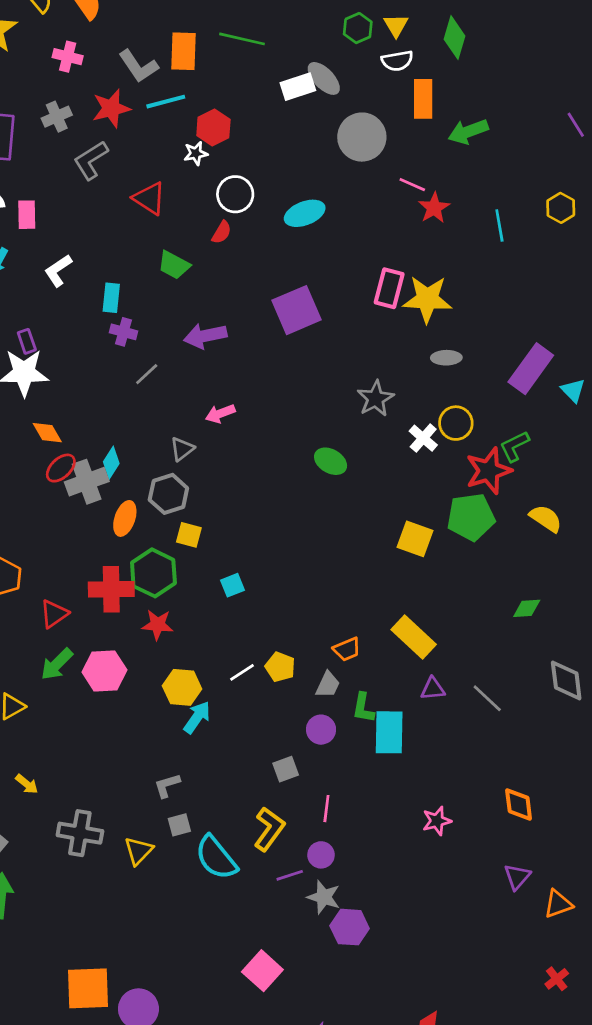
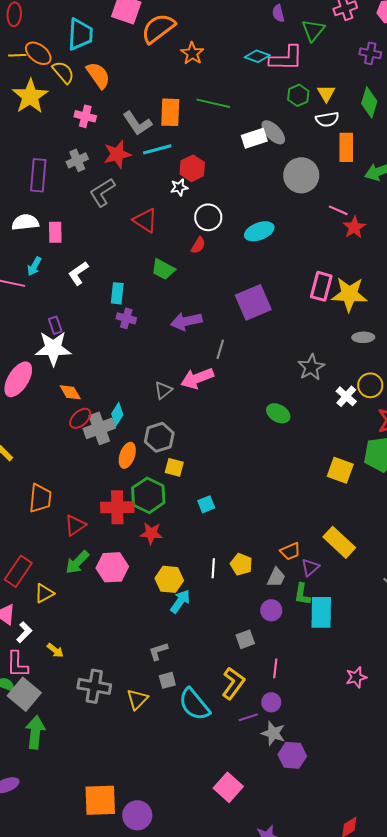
gray line: (147, 374) -> (220, 349), moved, turned -30
pink arrow: (220, 414) -> (197, 378), size x1.5
gray triangle: (182, 449) -> (163, 390), moved
white line: (242, 672) -> (213, 568), turned -54
purple triangle: (433, 689) -> (310, 567), moved, turned -36

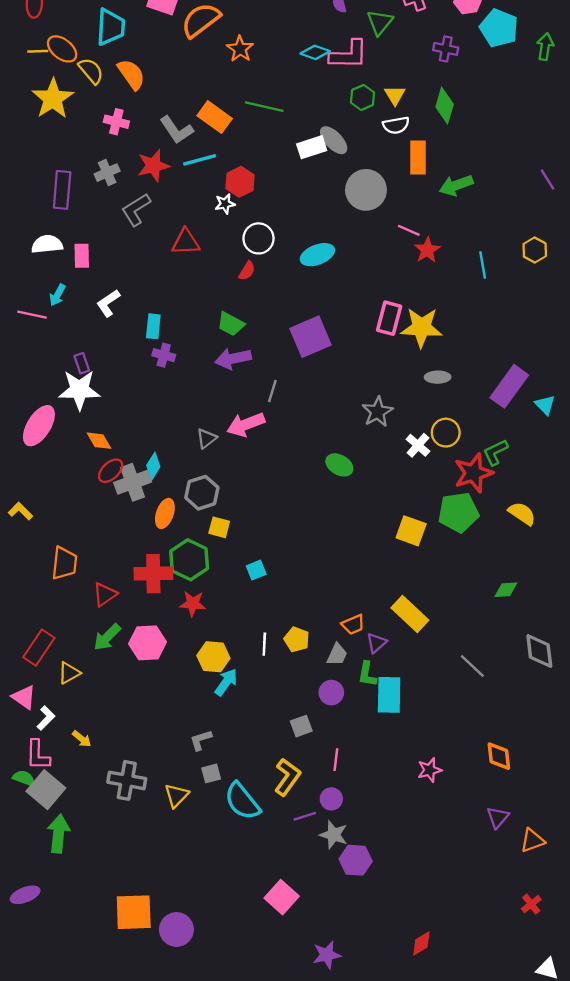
orange rectangle: (170, 112) -> (215, 117), turned -56
red triangle: (145, 220) -> (186, 242), turned -36
green trapezoid: (163, 269) -> (231, 324), moved

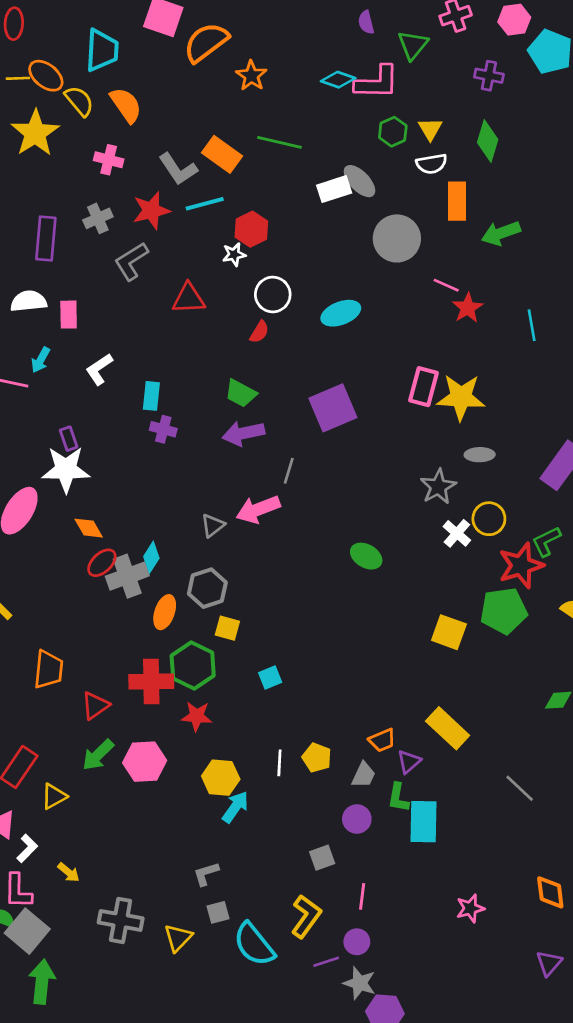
gray star: (378, 412) -> (438, 487), moved

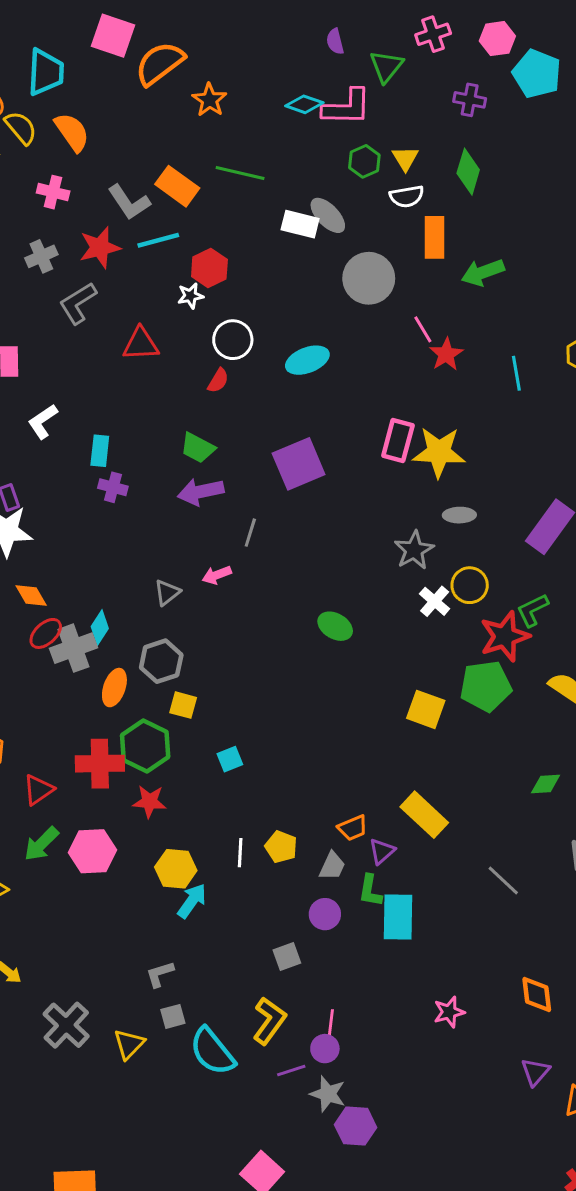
white rectangle: (334, 189) -> (300, 224), turned 32
pink line: (446, 285) -> (423, 329), turned 35
pink arrow: (258, 509) -> (217, 575), size x0.6
pink line: (362, 896) -> (331, 1024), moved
gray cross: (121, 920) -> (66, 1025), turned 33

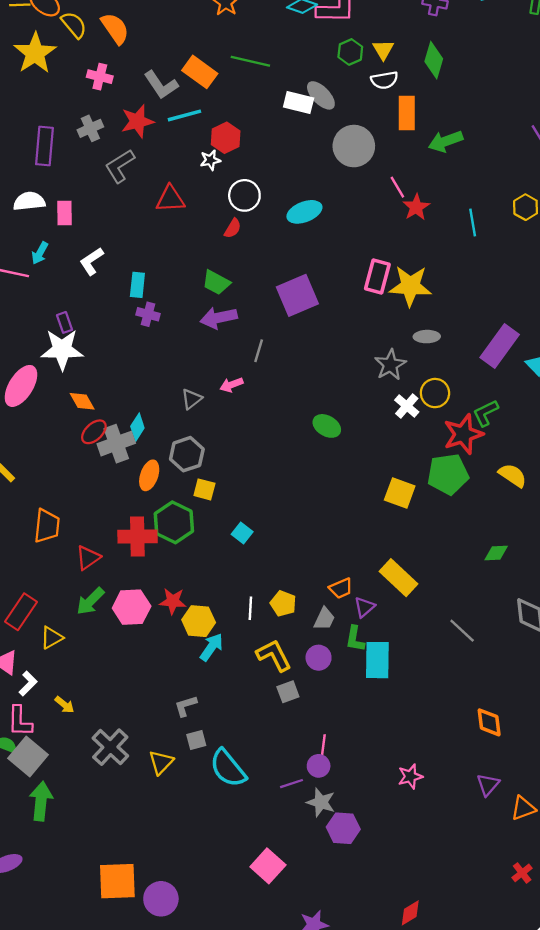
cyan square: (230, 759) -> (242, 533), turned -30
red star: (149, 802) -> (173, 601), moved
pink star: (449, 1012) -> (410, 776), moved
yellow L-shape: (269, 1021) -> (274, 655), moved, turned -63

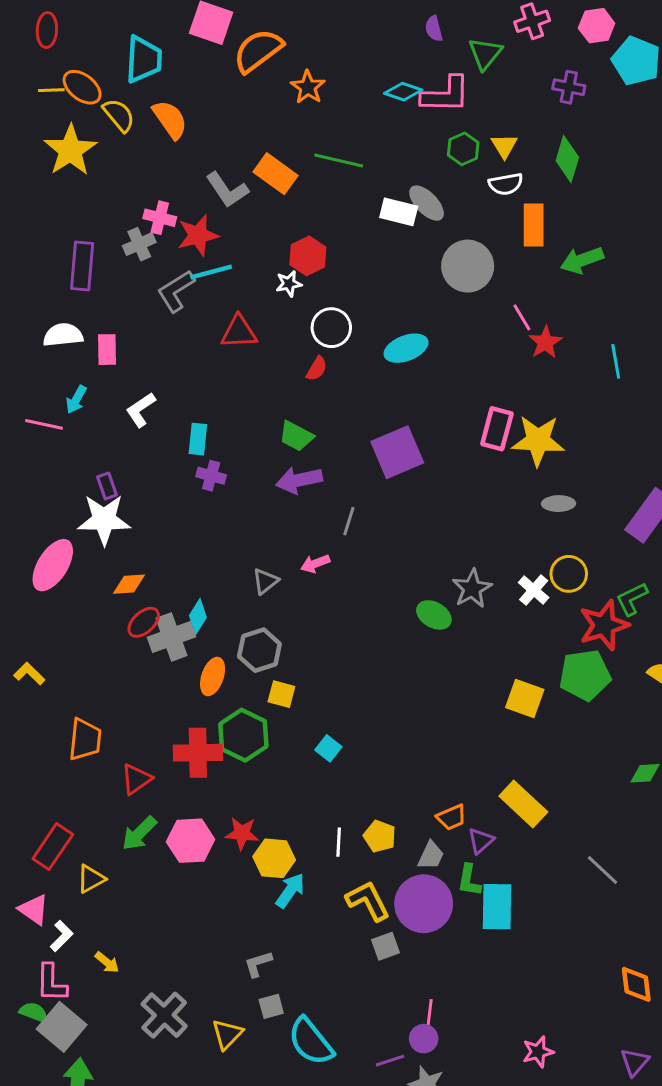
pink cross: (100, 77) -> (160, 218), moved
cyan line: (184, 115) -> (211, 272), moved
gray star: (390, 365) -> (472, 589), moved
orange diamond: (82, 401) -> (129, 584), turned -64
purple circle: (319, 658) -> (424, 904), size x1.8

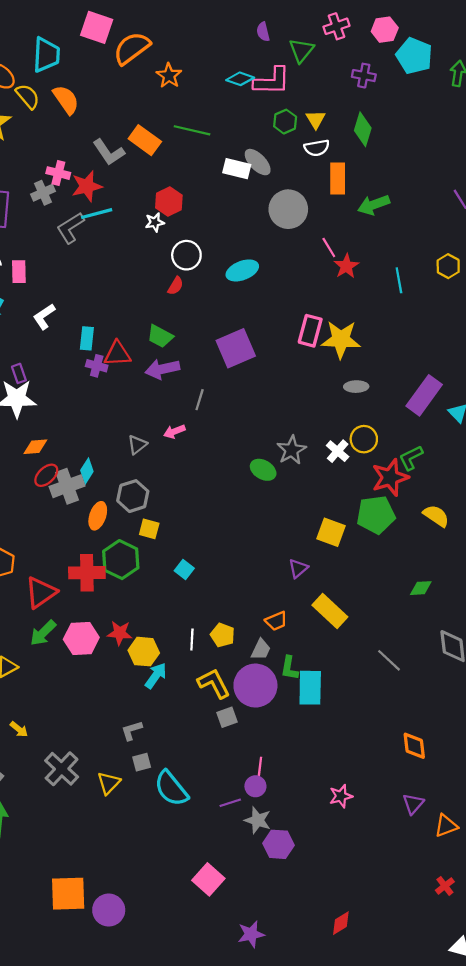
red triangle: (239, 332) -> (117, 354), moved
red triangle: (136, 779) -> (41, 592), size x1.4
purple triangle: (481, 841) -> (298, 568), moved

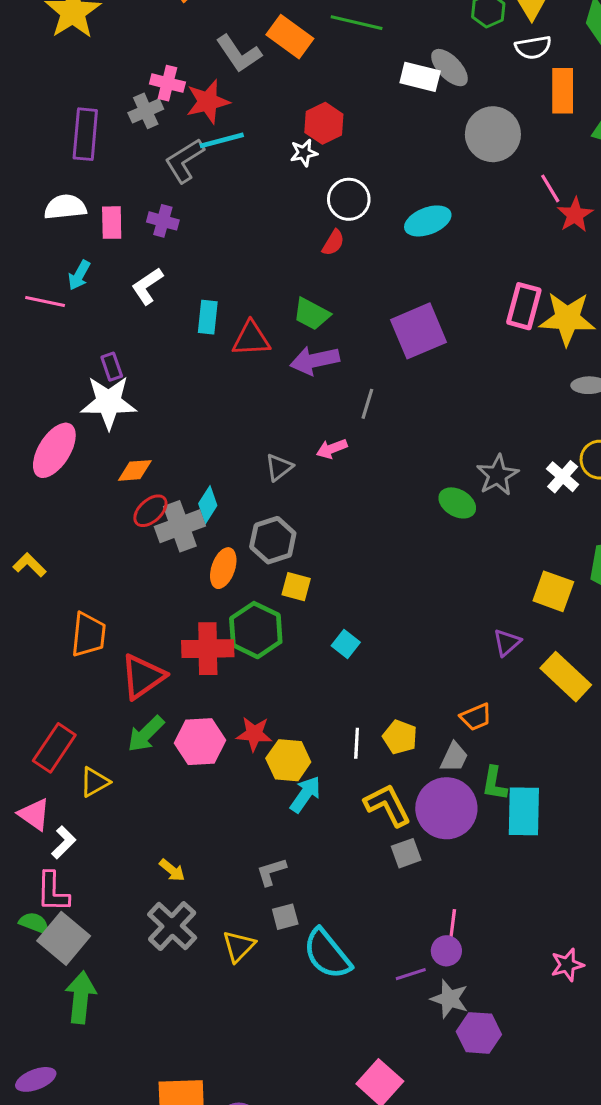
purple cross: (97, 366) -> (163, 221), moved
yellow rectangle: (330, 611) -> (566, 677), moved
yellow arrow: (19, 729) -> (172, 870), moved

